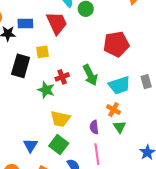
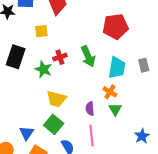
black rectangle: (21, 66) -> (16, 57), moved
cyan trapezoid: (119, 85) -> (117, 68), turned -65
blue triangle: (30, 145) -> (27, 133), moved

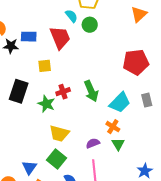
red pentagon: (115, 27) -> (136, 62), moved
cyan trapezoid: (117, 68) -> (120, 102), turned 35
purple semicircle: (90, 109) -> (93, 143), turned 72

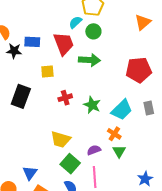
cyan semicircle: (71, 16) -> (75, 22), turned -96
green arrow: (91, 91) -> (89, 60), moved, turned -65
green star: (46, 104) -> (92, 105), moved
green square: (57, 159) -> (70, 164), moved

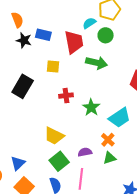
green triangle: (119, 151) -> (110, 158), turned 32

